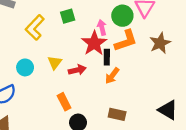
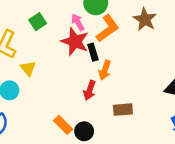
yellow triangle: (55, 62) -> (28, 68), moved
red arrow: (77, 70) -> (90, 90), moved, turned 140
orange rectangle: (64, 102) -> (63, 125), moved

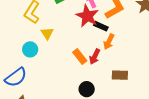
black rectangle: (93, 52) -> (101, 26), turned -56
orange rectangle: (63, 125) -> (80, 56), moved

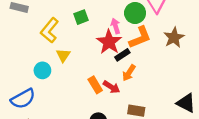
black rectangle: (101, 26) -> (122, 55), turned -64
red arrow: (95, 57) -> (111, 87), turned -91

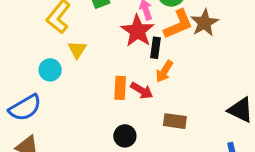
brown star: (174, 37) -> (204, 23), moved
black rectangle: (122, 55) -> (155, 48), turned -48
orange rectangle: (95, 85) -> (120, 88), turned 35

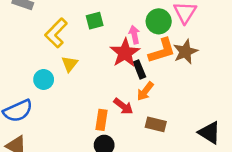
black rectangle: (155, 48) -> (139, 69), turned -36
orange rectangle: (120, 88) -> (102, 120), moved
brown rectangle: (175, 121) -> (156, 124), moved

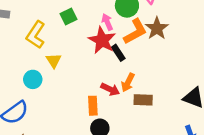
orange arrow: (145, 91) -> (128, 82), moved

